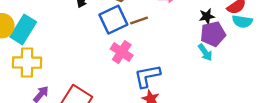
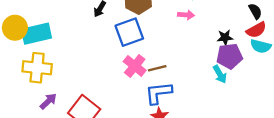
brown line: (139, 20) -> (157, 68), moved
cyan rectangle: (23, 29) -> (36, 34), turned 40

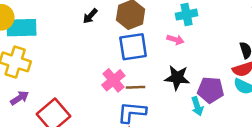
blue square: (129, 32) -> (133, 47), moved
black star: (225, 38) -> (177, 78), moved, size x1.5

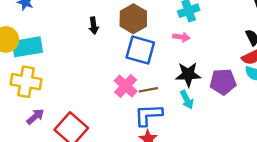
black arrow: (90, 16) -> (94, 26), turned -42
blue square: (133, 47) -> (140, 50), turned 32
cyan arrow: (197, 106) -> (187, 100), moved

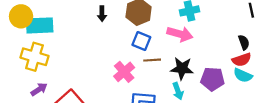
pink arrow: (181, 37) -> (180, 34), size x1.6
blue square: (140, 50) -> (141, 41), size x0.7
brown line: (148, 90) -> (152, 60), moved

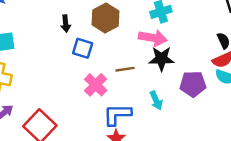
blue square: (141, 41) -> (83, 48), moved
black star: (182, 68) -> (161, 59), moved

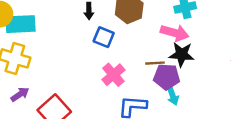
brown line: (125, 69) -> (155, 63), moved
purple pentagon: (193, 84) -> (167, 77), moved

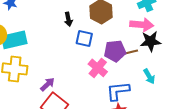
purple pentagon: (167, 77) -> (115, 51), moved
purple arrow: (20, 94) -> (48, 84), moved

